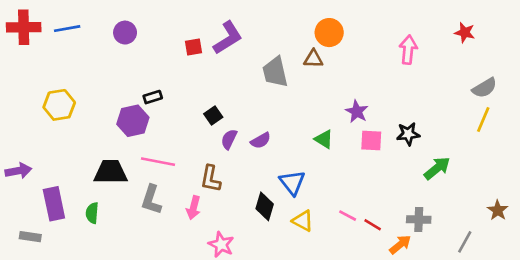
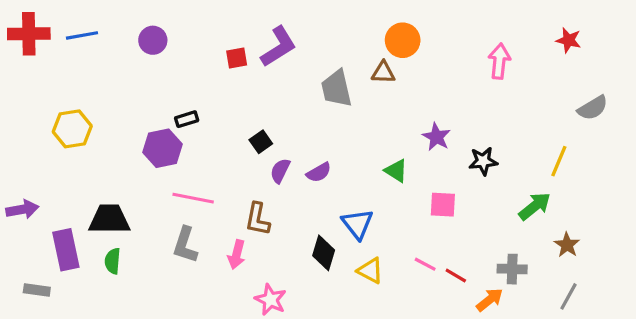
yellow line: (483, 119) -> (559, 161), moved
black star: (408, 134) -> (483, 161), moved
pink square: (371, 141) -> (443, 205), moved
black trapezoid: (111, 172) -> (109, 219), moved
brown star: (498, 210) -> (567, 245), moved

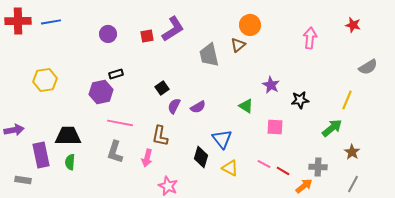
purple circle: (153, 40) -> (108, 34), moved
brown triangle: (383, 72) -> (238, 45), turned -42

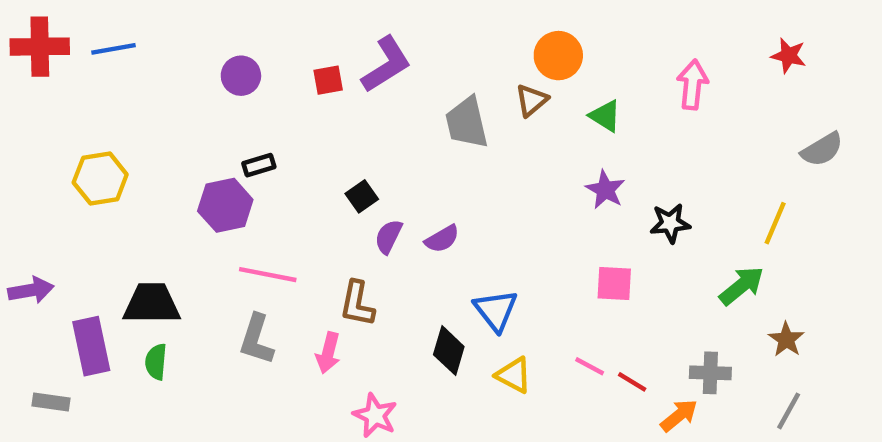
green triangle: (246, 106) -> (605, 116), moved

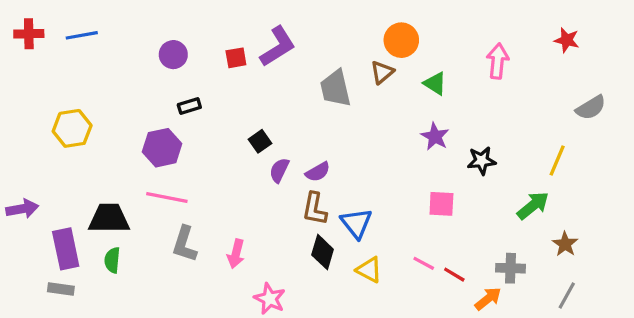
red cross: (40, 47) -> (29, 34), size x0.7
black rectangle: (259, 165) -> (189, 106), moved
pink line: (268, 275) -> (167, 198), moved
brown L-shape: (357, 304) -> (315, 209), moved
gray rectangle: (51, 402) -> (61, 289), moved

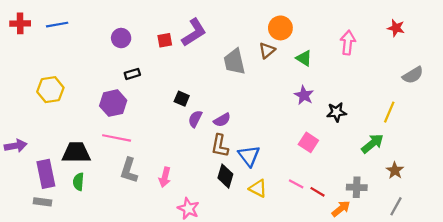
black square: (260, 141) -> (182, 99), turned -32
pink square: (441, 204) -> (308, 142), turned 30

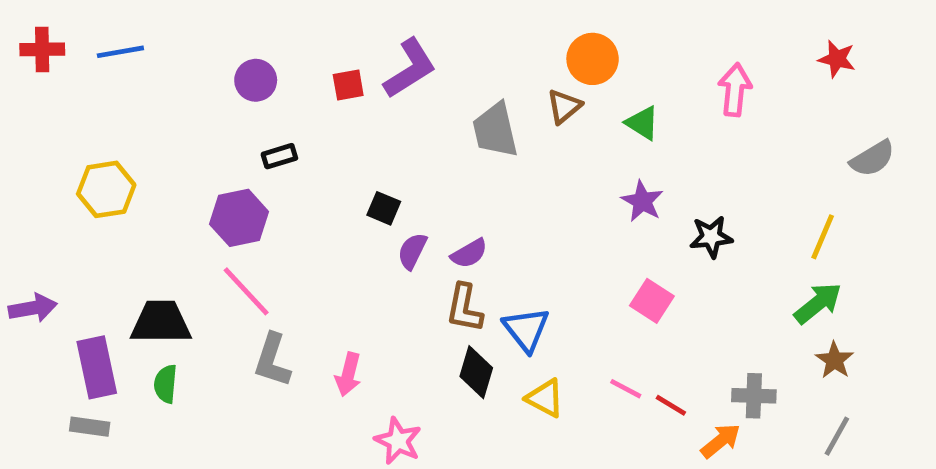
pink line: (117, 138) -> (246, 291), turned 36
green arrow: (372, 144) -> (818, 303), moved

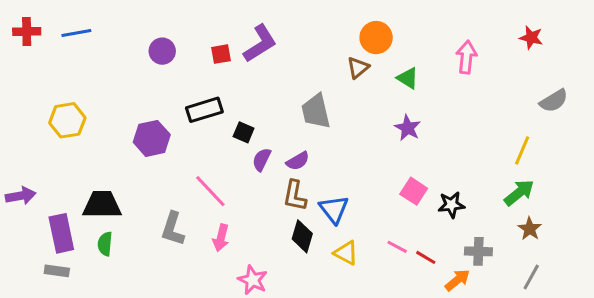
gray trapezoid: (495, 130) -> (316, 111), moved
black rectangle: (279, 156) -> (204, 110), moved, size x1.6
black star: (711, 237) -> (451, 205), moved
pink line: (246, 291) -> (210, 191), moved

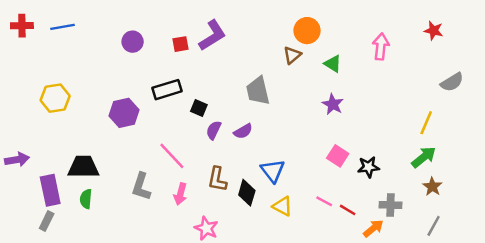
brown L-shape: (295, 196) -> (217, 179), moved
gray rectangle: (57, 271) -> (47, 221), turned -72

